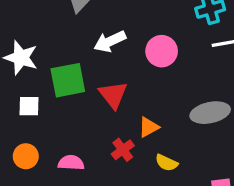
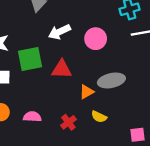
red triangle: (113, 95) -> (62, 69), turned -50
gray ellipse: (210, 113) -> (111, 80), moved
red cross: (123, 150) -> (68, 122), moved

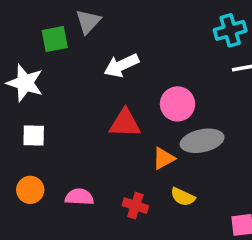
pink circle: (96, 39) -> (178, 104), moved
green square: (30, 59) -> (55, 39), moved, size x0.7
red cross: (68, 122) -> (135, 206), turned -35

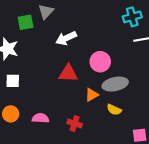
yellow semicircle: (183, 197) -> (114, 110), moved

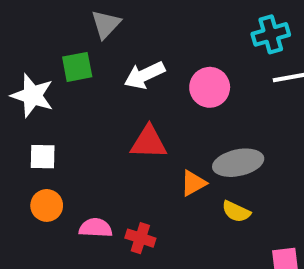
green square: (26, 22) -> (77, 67), moved
pink circle: (100, 62) -> (210, 87), moved
orange circle: (11, 114) -> (47, 205), moved
red cross: (75, 124) -> (140, 238), moved

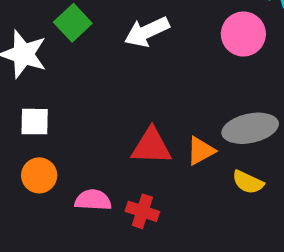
green square: (77, 67) -> (73, 23), turned -32
pink circle: (210, 87) -> (243, 34), moved
red triangle: (149, 142) -> (151, 146), moved

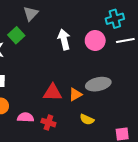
white arrow: (147, 32) -> (64, 39), moved, turned 102
yellow semicircle: (248, 182) -> (87, 119), moved

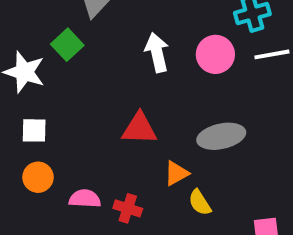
red triangle: (53, 92) -> (139, 128), moved
orange triangle: (75, 95) -> (176, 173), moved
yellow semicircle: (87, 119) -> (200, 203), turned 32

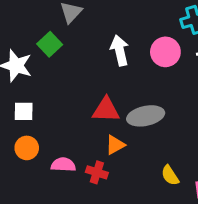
gray ellipse: (221, 136) -> (146, 116), moved
orange triangle: (176, 173) -> (115, 145), moved
yellow semicircle: (200, 203) -> (170, 175), moved

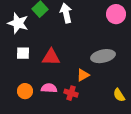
white arrow: (120, 50) -> (66, 13), moved
red triangle: (106, 110) -> (51, 57), moved
orange circle: (27, 148) -> (25, 91), moved

